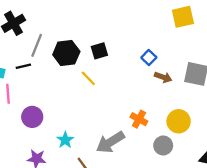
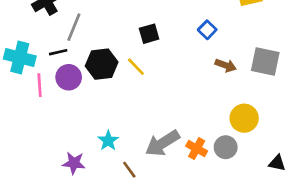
black hexagon: (66, 53) -> (102, 64), moved
blue square: (149, 57) -> (207, 30), moved
purple circle: (32, 117) -> (69, 77), moved
orange cross: (139, 119) -> (197, 149), moved

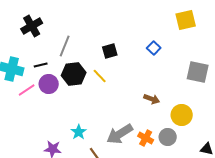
gray line: (74, 27) -> (65, 46), moved
brown arrow: (226, 65) -> (152, 99), moved
pink line: (40, 85) -> (27, 90), turned 60

